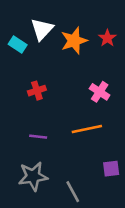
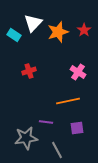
purple line: (38, 137) -> (46, 122), moved
purple square: (111, 169) -> (77, 128), moved

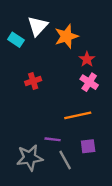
red star: (84, 30) -> (87, 59), moved
gray line: (57, 150) -> (65, 160), moved

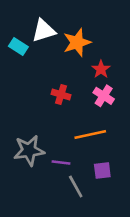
white triangle: (38, 26) -> (44, 31), turned 30
red cross: (33, 81) -> (61, 95), moved, turned 35
gray star: (30, 158) -> (29, 150), moved

